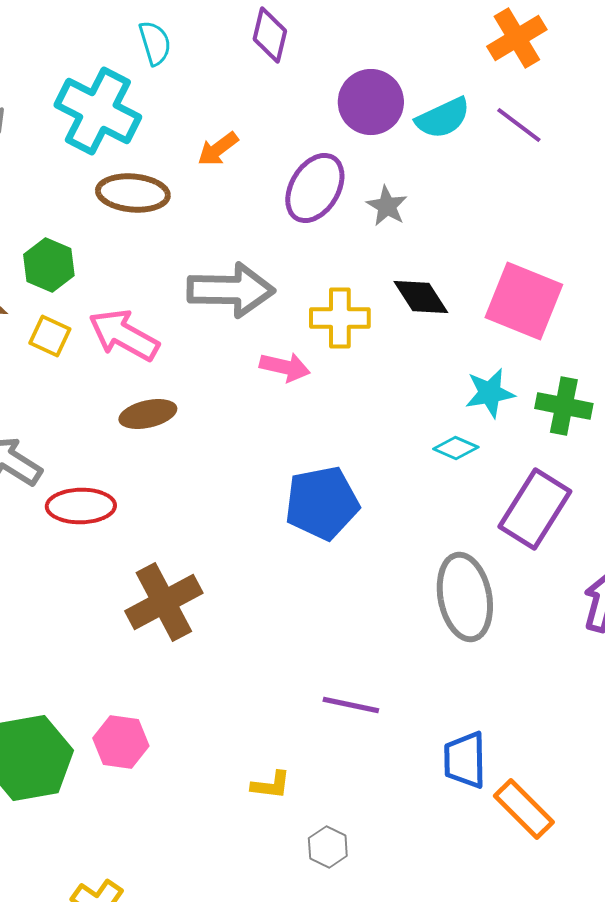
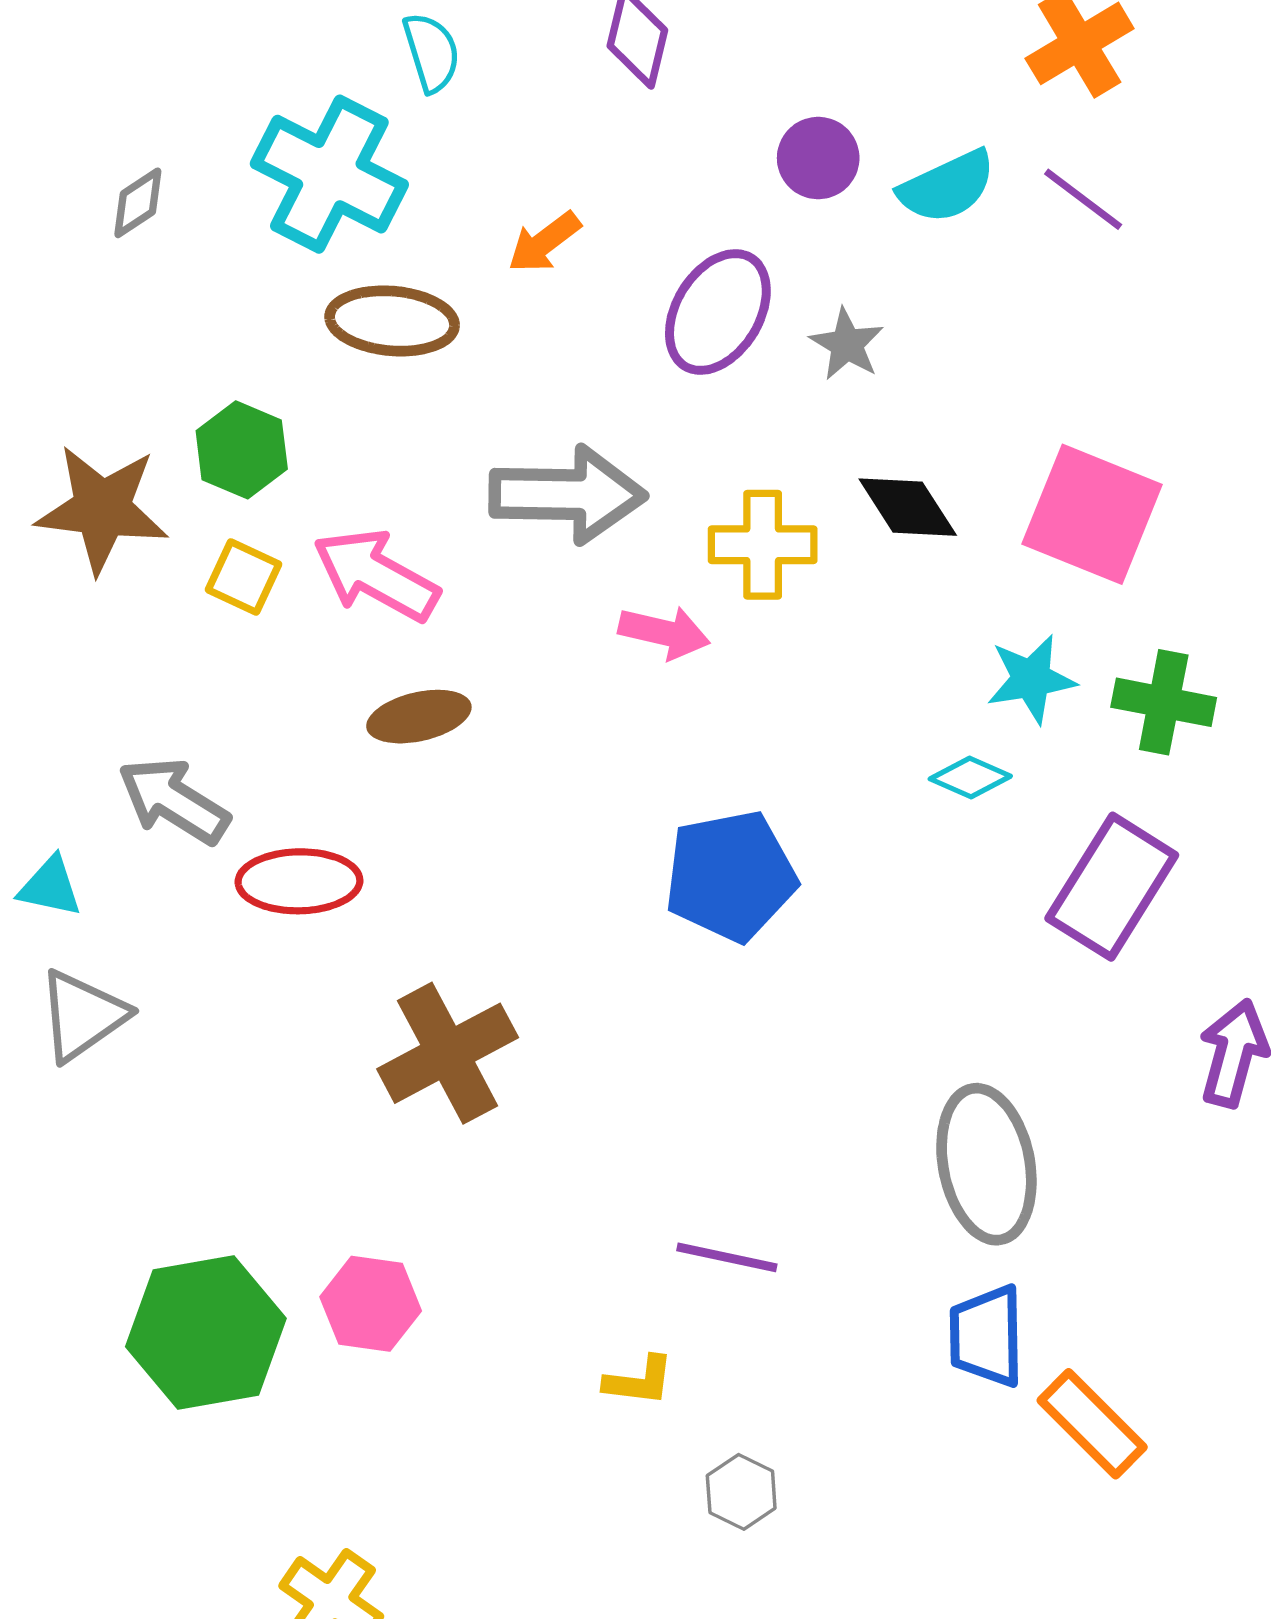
purple circle: (371, 102) -> (818, 158), size x0.7
gray ellipse: (465, 597) -> (986, 1164), moved
purple line: (351, 705) -> (727, 1257), moved

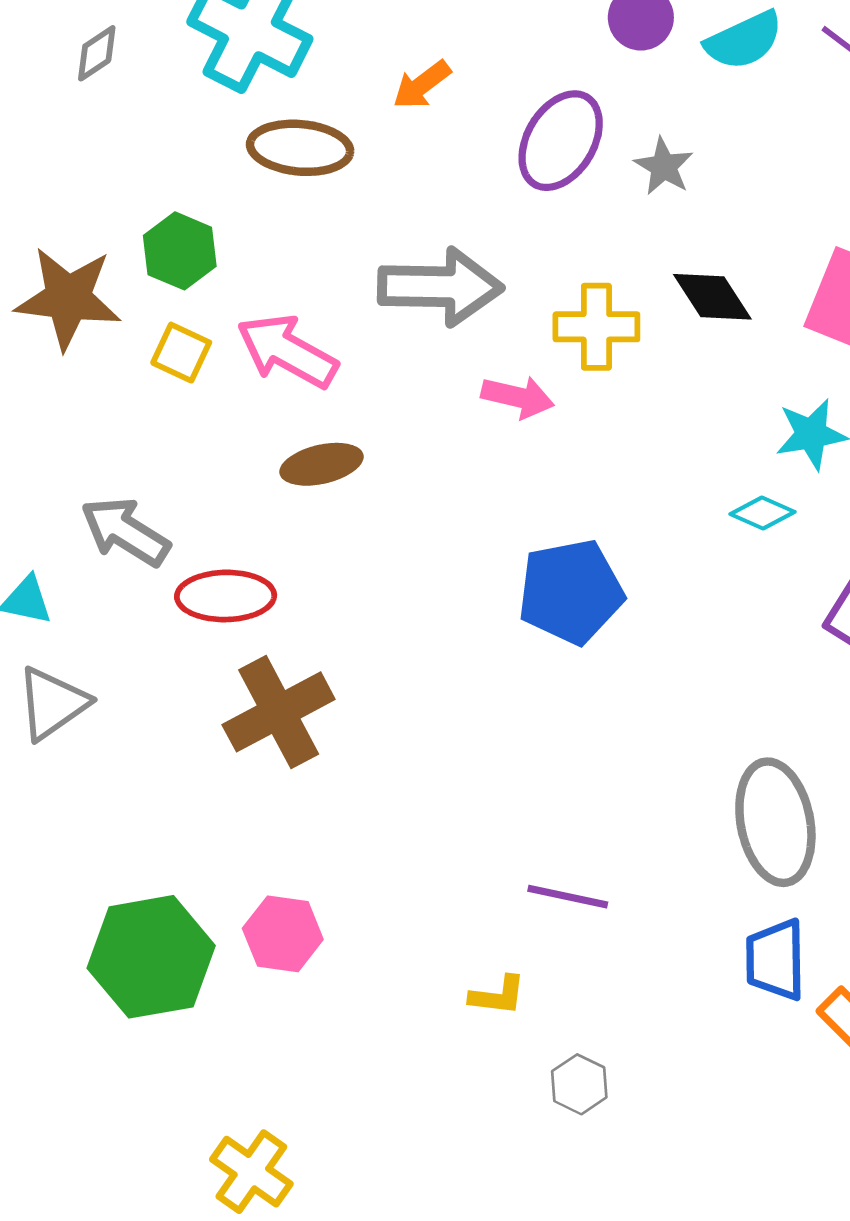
brown cross: (448, 1053) -> (279, 712), moved

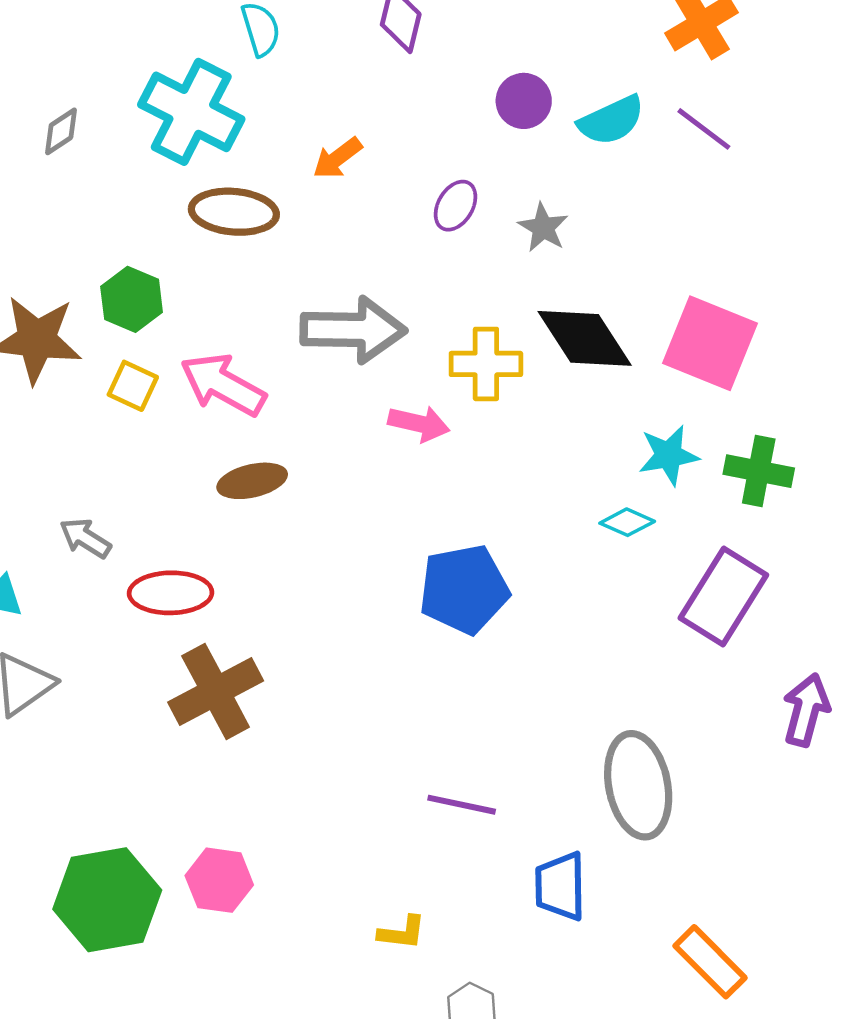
purple ellipse: (561, 141) -> (455, 206), size x0.6
black diamond: (712, 297) -> (585, 338), size x1.4
gray arrow: (125, 532) -> (85, 538), size x0.7
purple line: (568, 897) -> (462, 805), moved
blue trapezoid: (775, 960) -> (560, 886), moved

